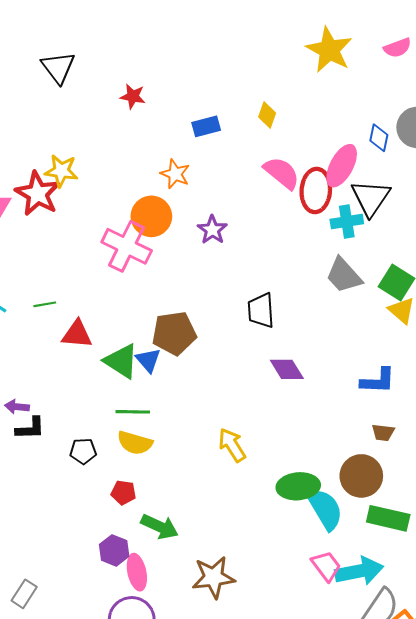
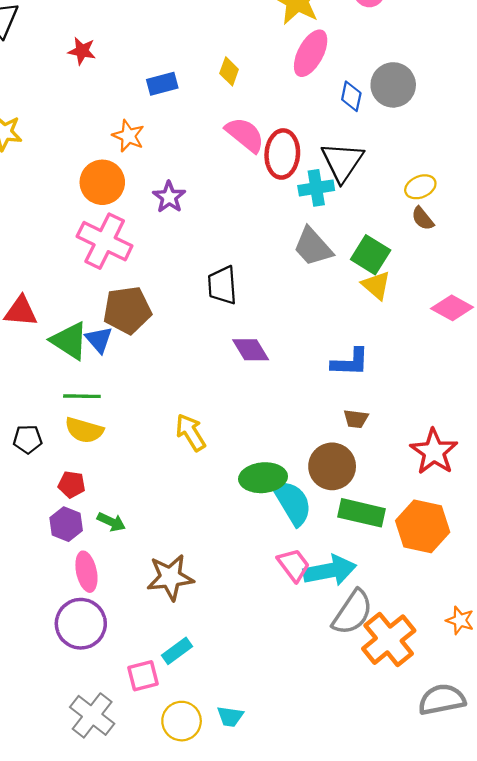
pink ellipse: (342, 166) -> (311, 53), moved
pink cross: (127, 246) -> (105, 241), moved
green arrow: (160, 527) -> (111, 522), size x0.7
purple hexagon: (114, 550) -> (66, 524), moved

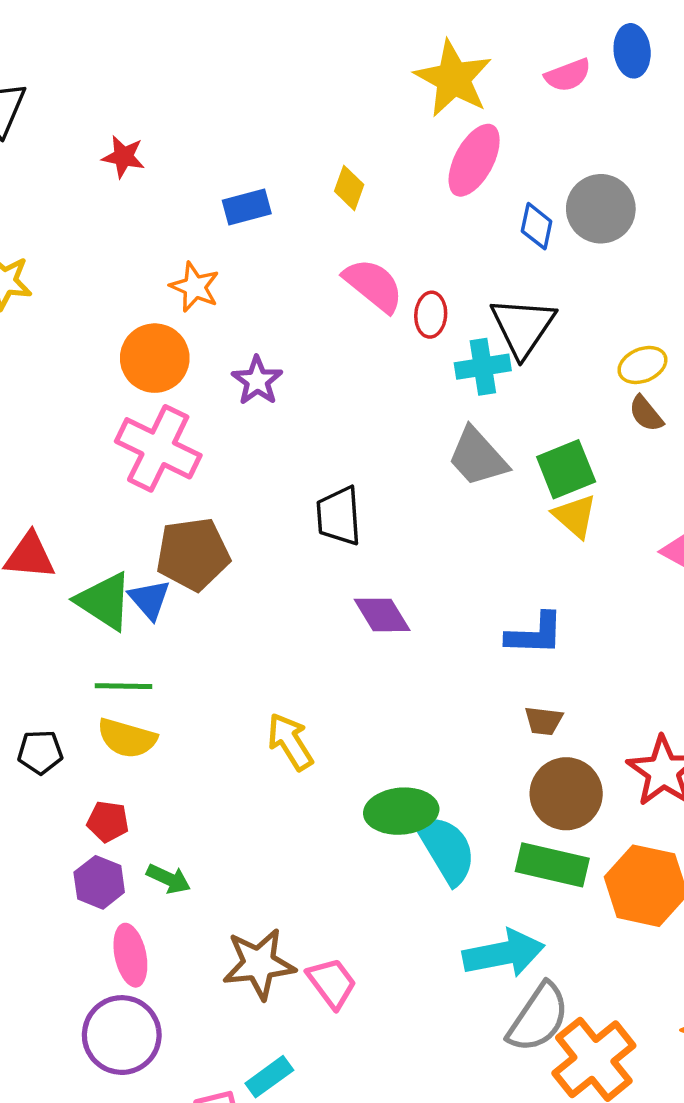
red ellipse: (282, 154) -> (431, 315), size x0.6
green square: (371, 255) -> (566, 469), turned 36
brown circle: (332, 466) -> (566, 794), moved
pink trapezoid: (294, 565) -> (332, 983), moved

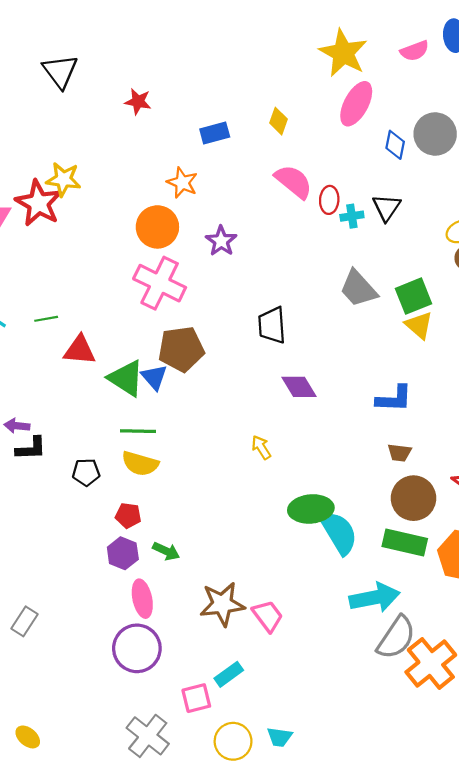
black triangle: (523, 327) -> (387, 207), size x0.7
cyan cross: (483, 367) -> (352, 216), moved, size x0.7
yellow arrow: (290, 742) -> (261, 447), moved, size x0.7

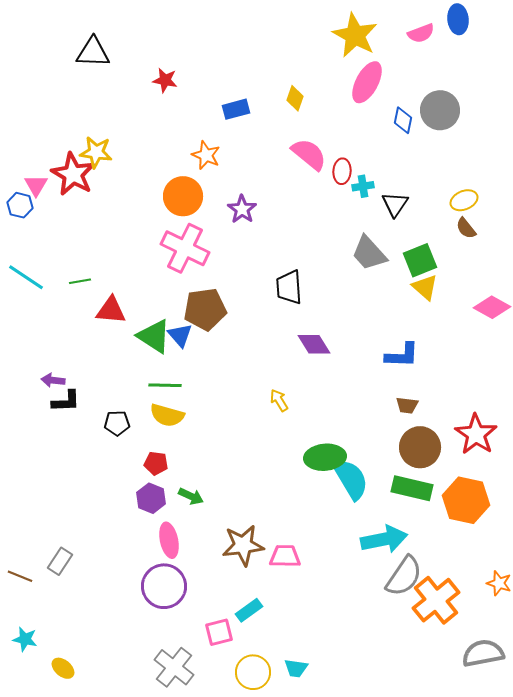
black triangle: (60, 71) -> (93, 52), turned -51
black triangle: (387, 207) -> (395, 204), moved
pink trapezoid: (268, 616) -> (285, 556), turned -52

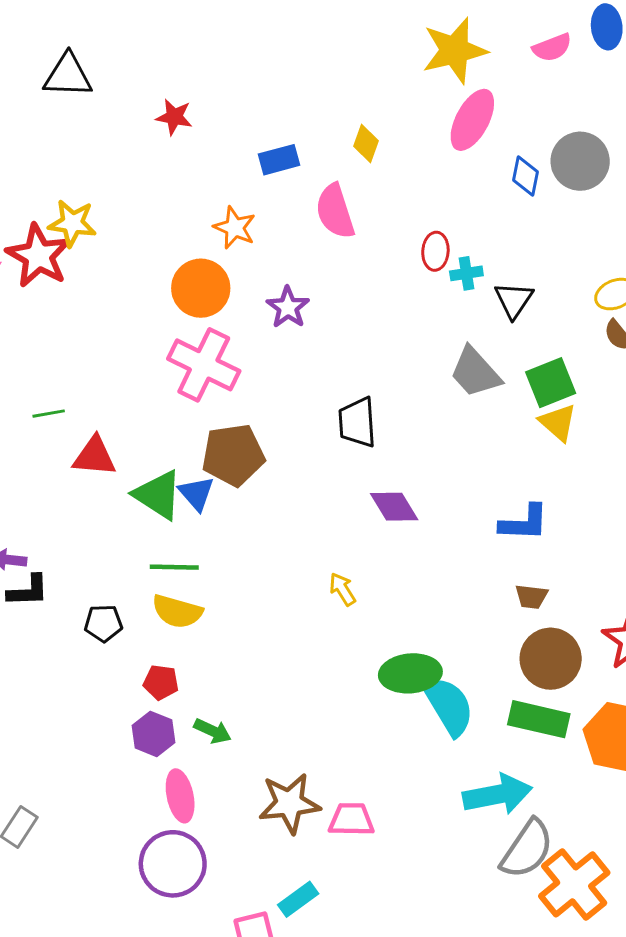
yellow star: (355, 35) -> (455, 50), turned 30
pink semicircle: (309, 154) -> (335, 211), moved, turned -147

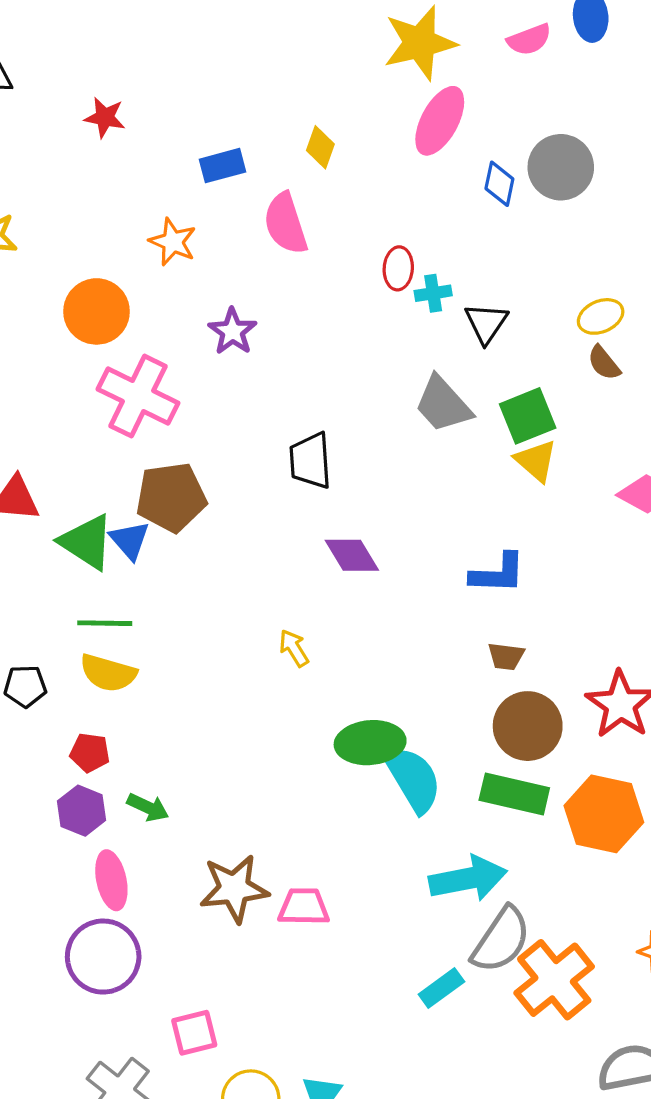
orange circle: (201, 288) -> (97, 311), moved
cyan rectangle: (298, 899) -> (441, 988), moved

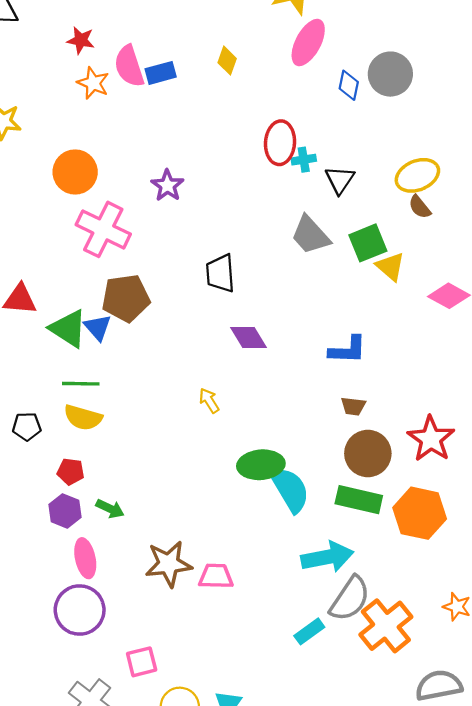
pink semicircle: (286, 224) -> (129, 66), moved
orange star: (173, 242) -> (93, 83), moved
red ellipse: (398, 268) -> (280, 143), size x1.5
yellow ellipse: (601, 316) -> (417, 175), size x1.4
yellow triangle: (536, 461) -> (390, 267), moved

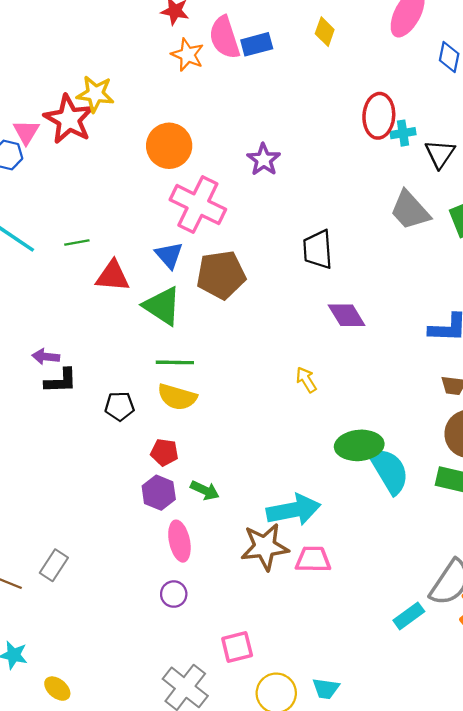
blue triangle: (98, 327) -> (169, 255), moved
cyan arrow: (327, 557) -> (294, 510), moved
purple circle: (80, 610) -> (174, 594), size x0.5

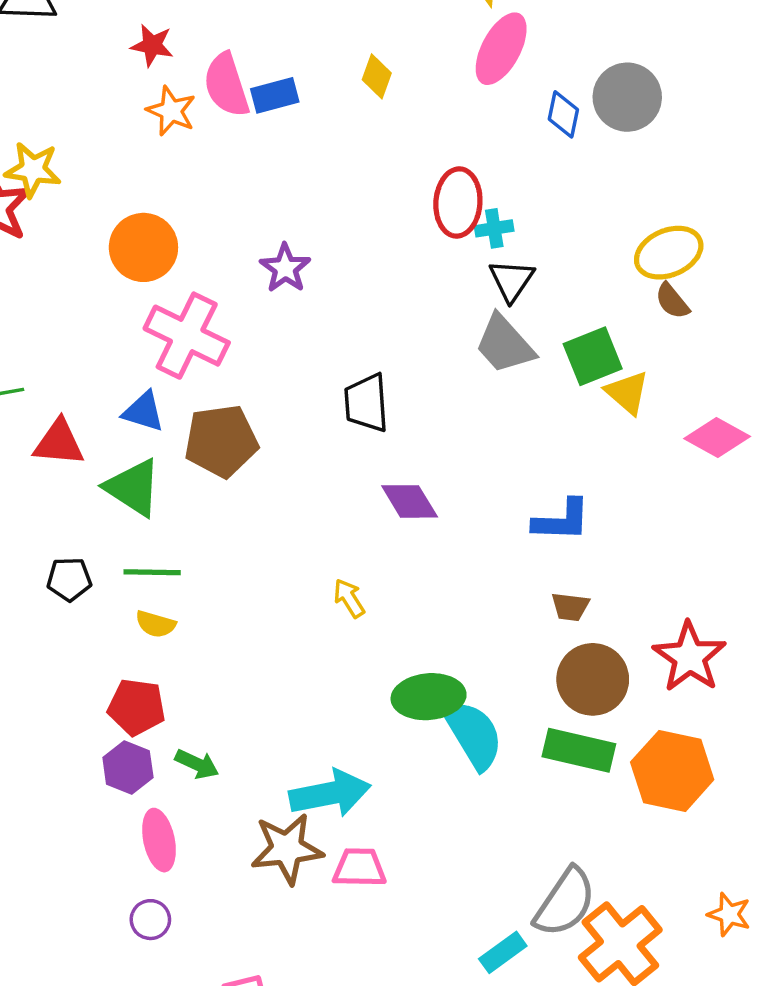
black triangle: (440, 154) -> (511, 280), moved
blue triangle: (169, 255) -> (143, 412), turned -32
yellow semicircle: (177, 397) -> (156, 624), size x0.7
black pentagon: (120, 406) -> (69, 579), moved
red pentagon: (164, 452) -> (137, 707), size x1.4

